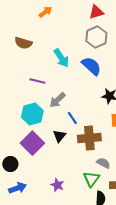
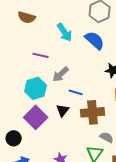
blue line: (72, 118) -> (76, 92), turned -40

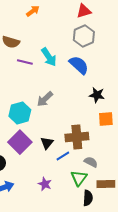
purple line: (41, 55) -> (25, 62), moved
blue line: (76, 92) -> (63, 156), moved, turned -48
black triangle: (63, 110) -> (47, 143), moved

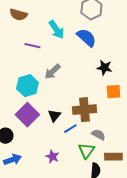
purple line: (25, 62) -> (32, 46), moved

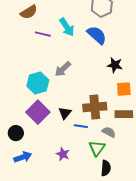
brown semicircle: (18, 15) -> (29, 12), turned -48
purple line: (32, 46) -> (43, 34), moved
blue line: (70, 129) -> (81, 126), turned 40
brown rectangle: (113, 157) -> (124, 114), moved

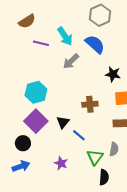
gray arrow: (63, 69) -> (71, 61), moved
brown cross: (95, 107) -> (90, 104), moved, size x0.7
blue line: (81, 126) -> (79, 135), turned 32
gray semicircle: (109, 132) -> (114, 149), moved, turned 72
black circle: (16, 133) -> (23, 143), moved

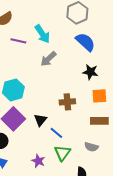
blue semicircle: (95, 44) -> (85, 42), moved
gray semicircle: (114, 149) -> (91, 147), turned 96
green triangle: (95, 157) -> (62, 153), moved

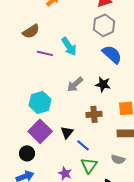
gray arrow: (48, 59) -> (75, 84), moved
black star: (90, 72) -> (103, 84), moved

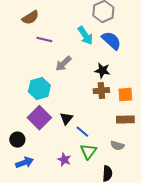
cyan arrow: (69, 46) -> (85, 36), moved
gray arrow: (75, 84) -> (63, 64), moved
brown cross: (94, 114) -> (101, 91), moved
black circle: (27, 153) -> (17, 140), moved

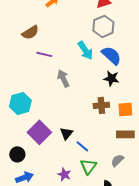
gray arrow: (63, 64) -> (63, 78), turned 108
black star: (102, 71) -> (111, 78), moved
cyan hexagon: (39, 89) -> (20, 103), moved
gray semicircle: (117, 146) -> (117, 160), turned 120

